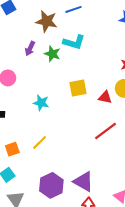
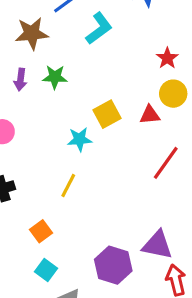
cyan L-shape: (74, 42) -> (99, 28), moved, turned -35
cyan star: (41, 103) -> (80, 139), moved
yellow line: (40, 143) -> (68, 186), moved

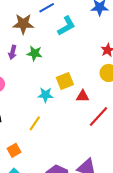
red triangle: (150, 115) -> (83, 96), moved

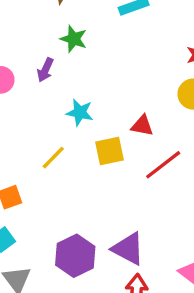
purple arrow: (13, 52) -> (45, 70), moved
yellow square: (65, 81) -> (110, 151), moved

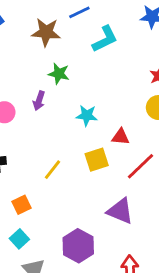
cyan star: (80, 112) -> (87, 115), moved
purple triangle: (128, 249) -> (120, 211), moved

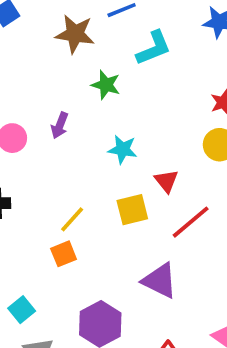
green star: (59, 74) -> (106, 85), moved
red triangle: (121, 137) -> (166, 181), turned 42
orange square: (22, 205) -> (64, 254), moved

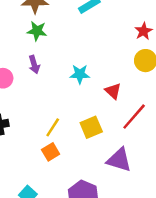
green star: (106, 85) -> (37, 31), moved
purple arrow: (60, 125) -> (34, 64), turned -30
yellow square: (132, 210) -> (91, 127), moved

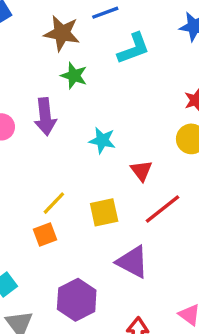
green star: (37, 31) -> (74, 76), moved
purple arrow: (34, 64) -> (45, 117), size x1.5

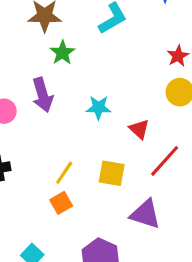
green star: (74, 76) -> (62, 53), turned 30
yellow square: (104, 212) -> (112, 173), turned 32

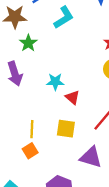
red triangle: (139, 129) -> (72, 97), moved
yellow line: (64, 173) -> (32, 129), turned -30

